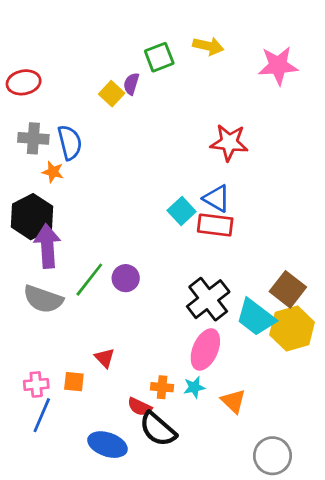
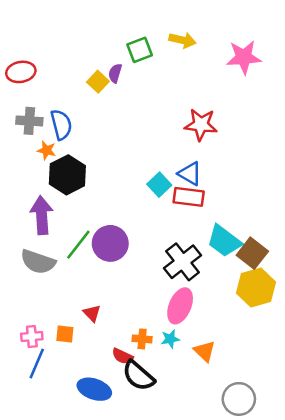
black hexagon: (32, 217) -> (67, 175), moved
purple circle: (126, 278) -> (110, 243), size x1.5
cyan trapezoid: (256, 317) -> (224, 241), moved

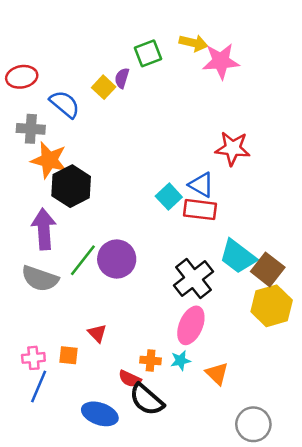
pink star: (244, 57) -> (221, 61), moved
blue semicircle: (61, 125) -> (65, 104), moved, turned -36
red star: (201, 125) -> (233, 148), moved
orange star: (47, 150) -> (49, 160), size x1.8

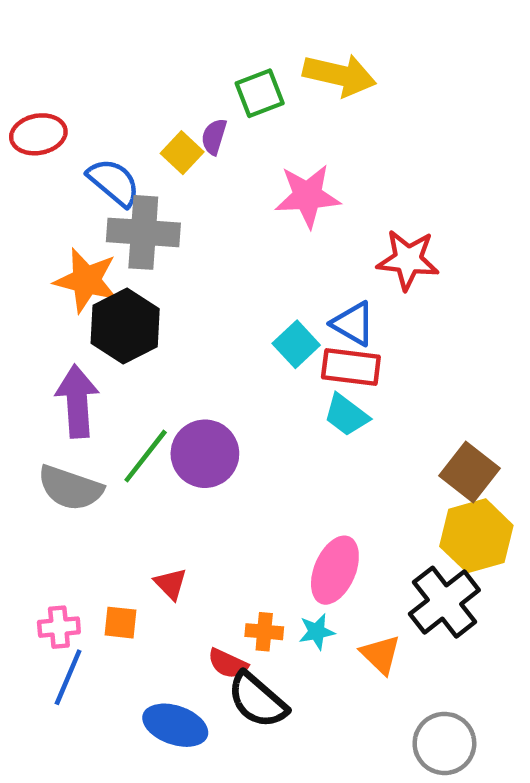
yellow arrow: (194, 43) -> (340, 75), size x1.4
pink star: (221, 61) -> (308, 196), moved
gray cross: (31, 129) -> (143, 232), moved, size x1.4
cyan trapezoid: (238, 256) -> (346, 415), moved, size x0.7
black cross: (194, 279) -> (444, 602), moved

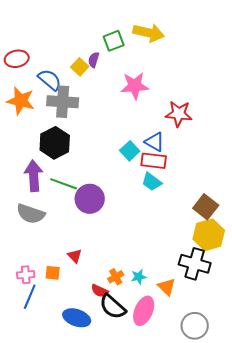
orange star: (86, 280) -> (21, 101), moved
green line: (146, 456) -> (64, 184), moved, turned 72
pink ellipse: (335, 570) -> (144, 311), moved
black cross: (444, 602) -> (195, 264), turned -36
orange cross: (264, 632) -> (116, 277), turned -35

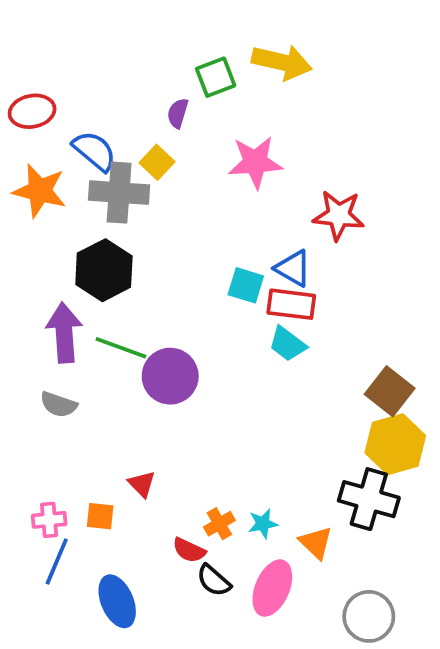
yellow square: (80, 67) -> (157, 162), moved
cyan square: (130, 151) -> (246, 285), turned -30
gray semicircle: (31, 214) -> (59, 404), size x0.7
black semicircle: (113, 307) -> (214, 580), size x0.7
blue ellipse: (77, 318) -> (117, 601), moved, turned 48

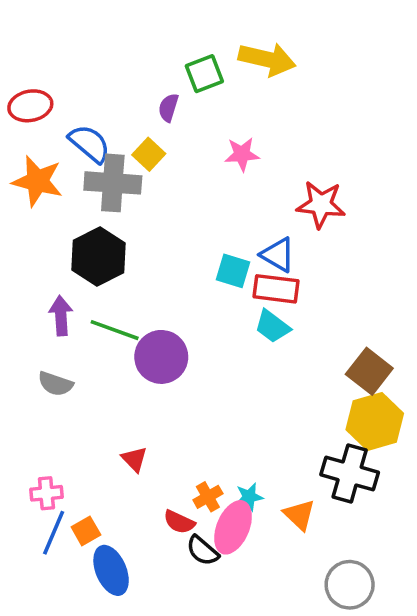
pink star: (255, 162) -> (242, 154), size x0.7
purple arrow: (64, 333) -> (61, 316), size x0.7
orange square: (100, 516) -> (86, 531), moved, turned -36
pink ellipse: (272, 588) -> (233, 527), moved

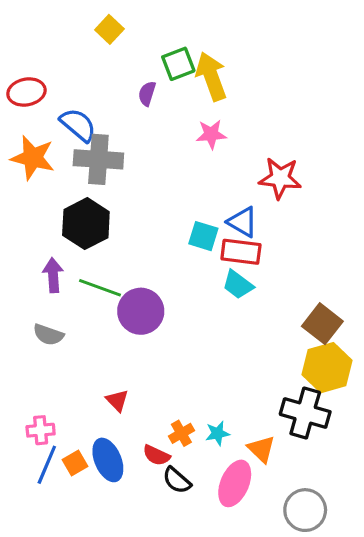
yellow arrow: (267, 59) -> (211, 76), moved, turned -123
yellow square: (149, 154) -> (109, 29), moved
pink ellipse: (233, 527) -> (235, 483), moved
blue ellipse: (111, 570) -> (108, 460), moved

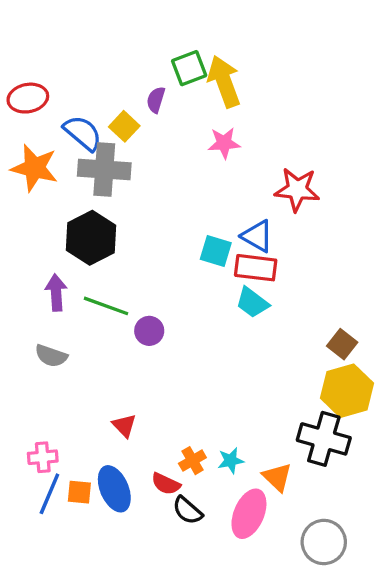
yellow square: (109, 29) -> (124, 126), moved
purple circle: (141, 311) -> (149, 331), size x0.6
brown square: (322, 324) -> (342, 344), size x0.7
orange square: (75, 463) -> (79, 492), turned 35

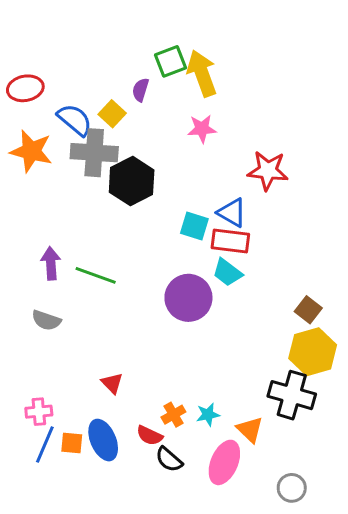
black hexagon: (91, 238) -> (132, 181), moved
purple circle: (149, 331) -> (188, 298), moved, size x1.8
gray circle: (324, 542) -> (292, 488), size x0.7

